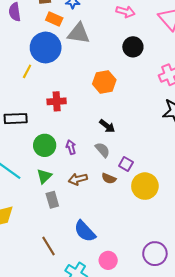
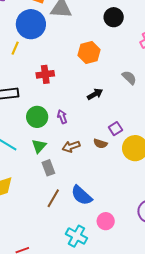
black arrow: (107, 126) -> (95, 94), turned -63
gray semicircle: (102, 150) -> (129, 78), moved
purple square: (126, 164) -> (115, 129), turned 32
brown line: (49, 246) -> (53, 198), moved, turned 66

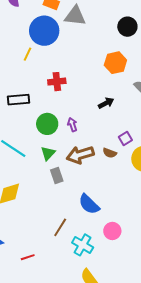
orange hexagon: (89, 53) -> (115, 63), moved
brown arrow: (71, 146) -> (80, 155), size x1.5
brown line: (53, 198) -> (60, 227), moved

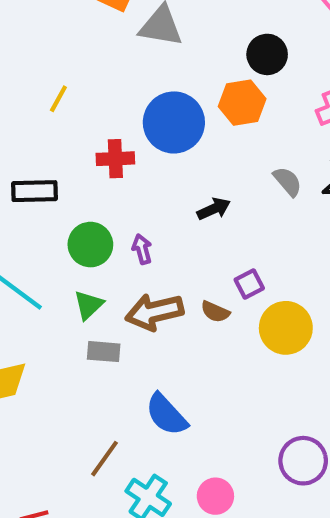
blue circle: (44, 31) -> (174, 122), moved
orange hexagon: (115, 63) -> (242, 103), moved
gray rectangle: (57, 175) -> (104, 352), turned -70
pink circle: (112, 231) -> (215, 496), moved

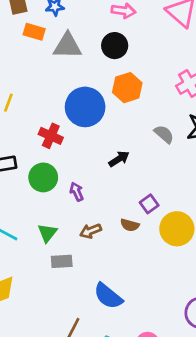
black circle: (267, 54) -> (115, 46), moved
red cross: (115, 159) -> (51, 136), turned 35
green circle: (90, 245) -> (43, 177), moved
brown arrow: (154, 312) -> (91, 231), size x0.6

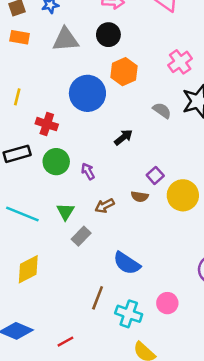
orange rectangle: (34, 32) -> (20, 37), moved
red cross: (51, 136) -> (47, 124), moved
gray rectangle: (62, 261) -> (81, 236), turned -36

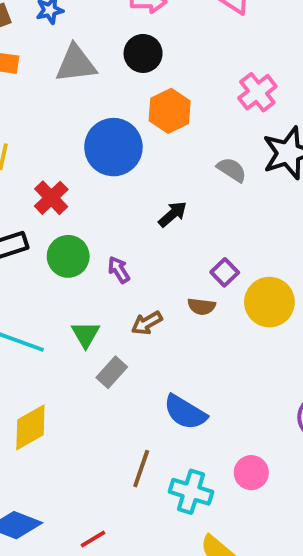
red cross: (47, 124) -> (51, 198), turned 30

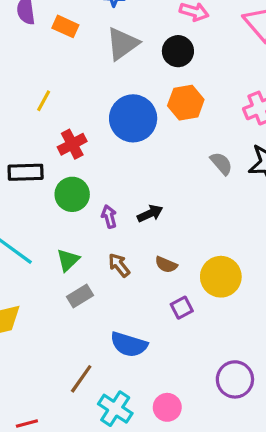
gray triangle: (76, 64) -> (122, 44), turned -45
black arrow: (173, 214) -> (150, 213), moved
purple square: (225, 272) -> (182, 308), moved
brown arrow: (147, 323) -> (119, 265), turned 65
blue semicircle: (185, 412) -> (129, 344), turned -30

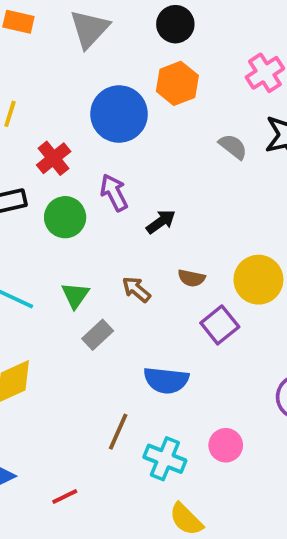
black circle: (178, 51) -> (175, 24), moved
purple arrow: (109, 217) -> (114, 193), moved, size x1.4
purple square: (182, 308) -> (220, 325), size x1.4

